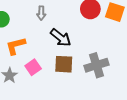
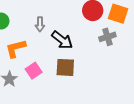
gray arrow: (41, 13) -> (40, 24), moved
gray cross: (96, 65) -> (107, 37), moved, size x0.7

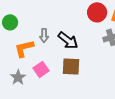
gray arrow: (40, 24) -> (44, 35), moved

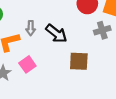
brown square: (71, 66) -> (79, 61), moved

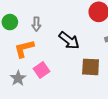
gray arrow: (31, 28) -> (36, 24), moved

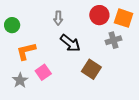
gray arrow: (36, 24) -> (58, 18), moved
brown square: (91, 67) -> (91, 69), turned 30

